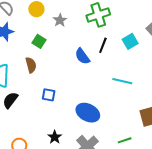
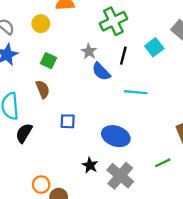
gray star: (60, 20) -> (89, 51), moved
cyan line: (122, 81) -> (136, 92), moved
black star: (55, 137) -> (90, 165), moved

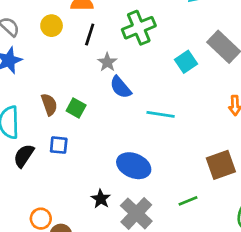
black line: (123, 56) -> (90, 35), moved
green square: (49, 61) -> (76, 108), moved
blue square: (68, 121) -> (59, 145), moved

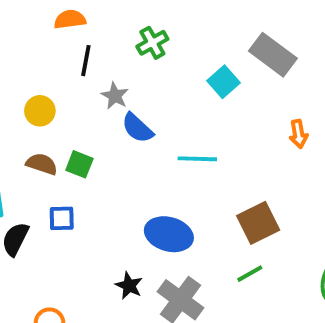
yellow circle: (52, 26) -> (40, 111), moved
green cross: (139, 28) -> (152, 43), size x0.7
brown semicircle: (49, 104) -> (42, 164), turned -45
brown square: (221, 165) -> (258, 223), moved

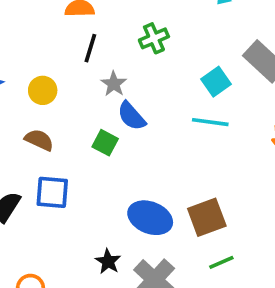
cyan line: (197, 159) -> (210, 122), moved
green square: (79, 164) -> (105, 143), moved
blue square: (62, 218) -> (52, 192), size x1.4
brown square: (258, 223) -> (207, 217), moved

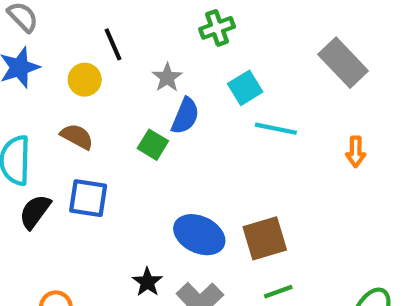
black line: (90, 48) -> (113, 44), moved, turned -44
cyan square: (216, 82) -> (245, 88), moved
blue semicircle: (131, 116) -> (185, 116), turned -120

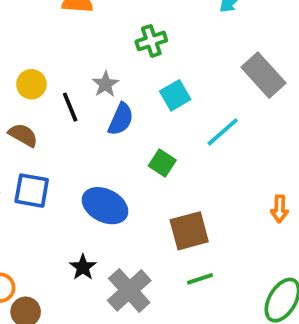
black line: (113, 44) -> (70, 107), moved
cyan line: (276, 129) -> (223, 132), moved, turned -54
green square: (153, 145) -> (162, 163), moved
orange arrow: (356, 152) -> (280, 209), moved
blue ellipse: (199, 235) -> (105, 206), moved

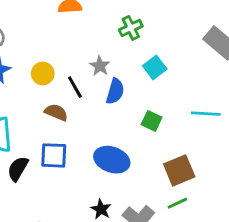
cyan line: (223, 132) -> (206, 114), moved, turned 52
brown semicircle: (23, 135) -> (56, 112), moved
green line: (200, 279) -> (177, 203), moved

